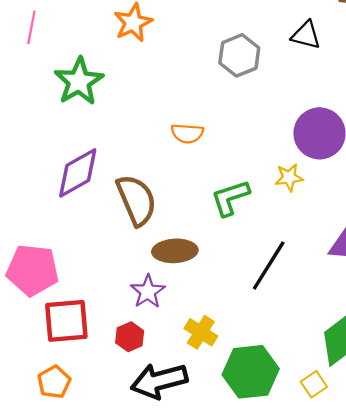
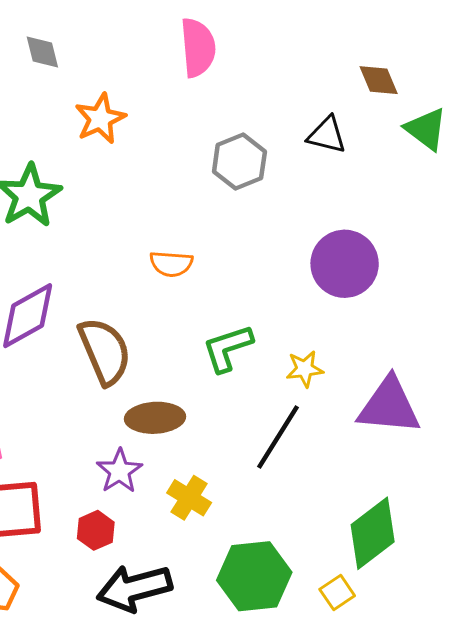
yellow star: (289, 177) -> (305, 369), moved
yellow cross: (201, 332) -> (189, 498), moved

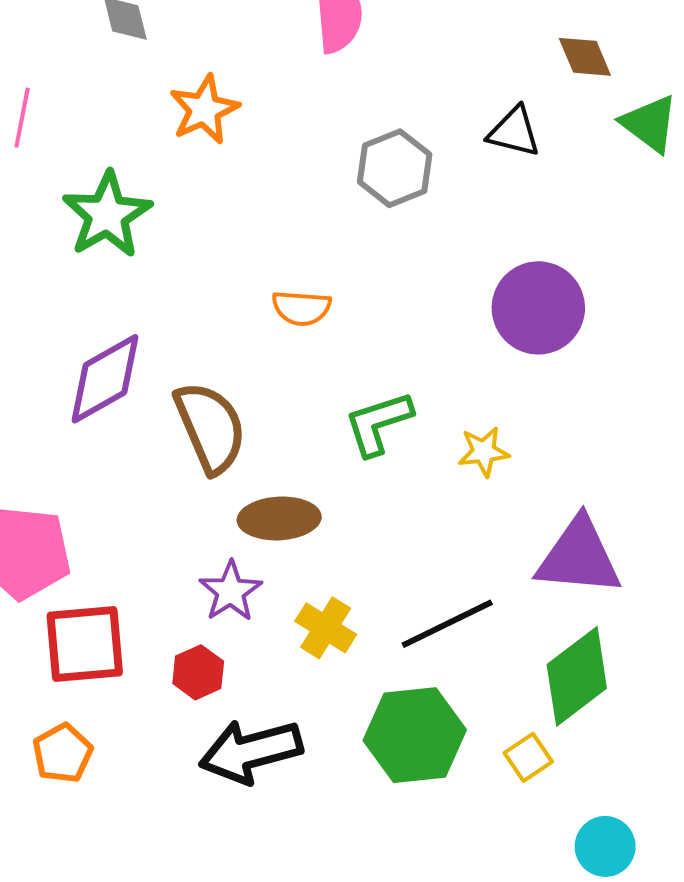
purple triangle: (389, 406) -> (579, 557), moved
black line: (278, 437) -> (447, 624), moved, turned 32

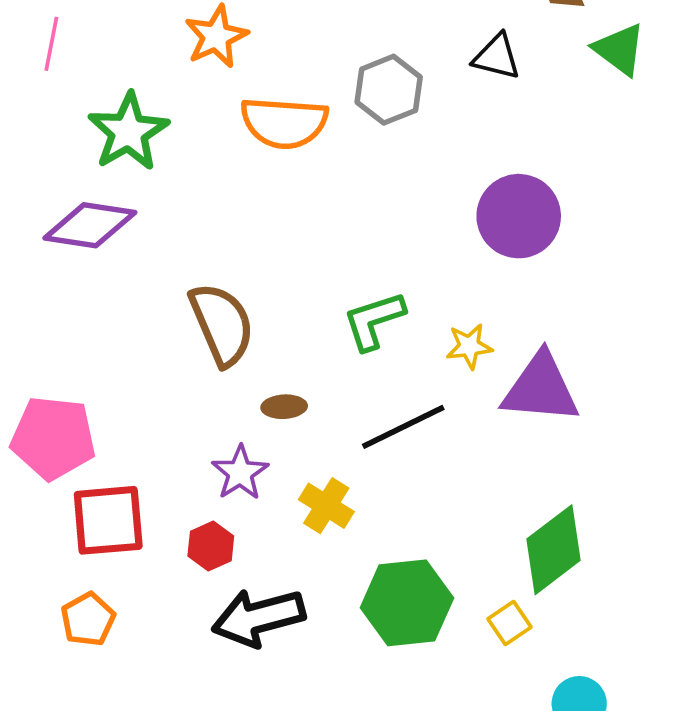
orange semicircle: (301, 308) -> (284, 123), moved, size x1.6
purple diamond: (105, 379) -> (90, 225), moved, turned 38
brown ellipse: (279, 518) -> (284, 407), size x0.6
purple triangle: (579, 557) -> (541, 388), moved
black line: (447, 624) -> (403, 427), moved

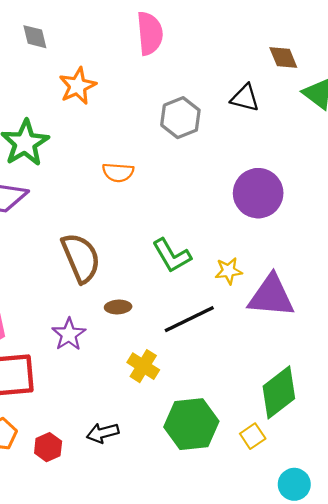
orange semicircle: (284, 123) -> (118, 172), moved, size x0.6
green L-shape: (374, 321) -> (172, 256), turned -102
purple star: (240, 473) -> (69, 334), moved
red hexagon: (211, 546) -> (48, 447), moved
black arrow: (258, 617) -> (103, 433), size x0.6

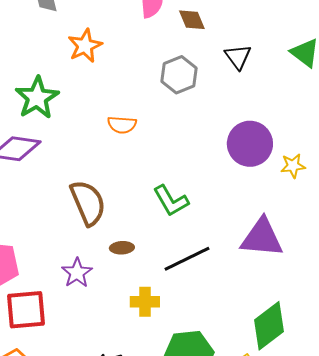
brown diamond: (283, 57) -> (192, 20), moved
black triangle: (245, 98) -> (238, 57), turned 40
yellow star: (229, 271) -> (293, 166), moved
yellow cross: (143, 366) -> (145, 302), turned -32

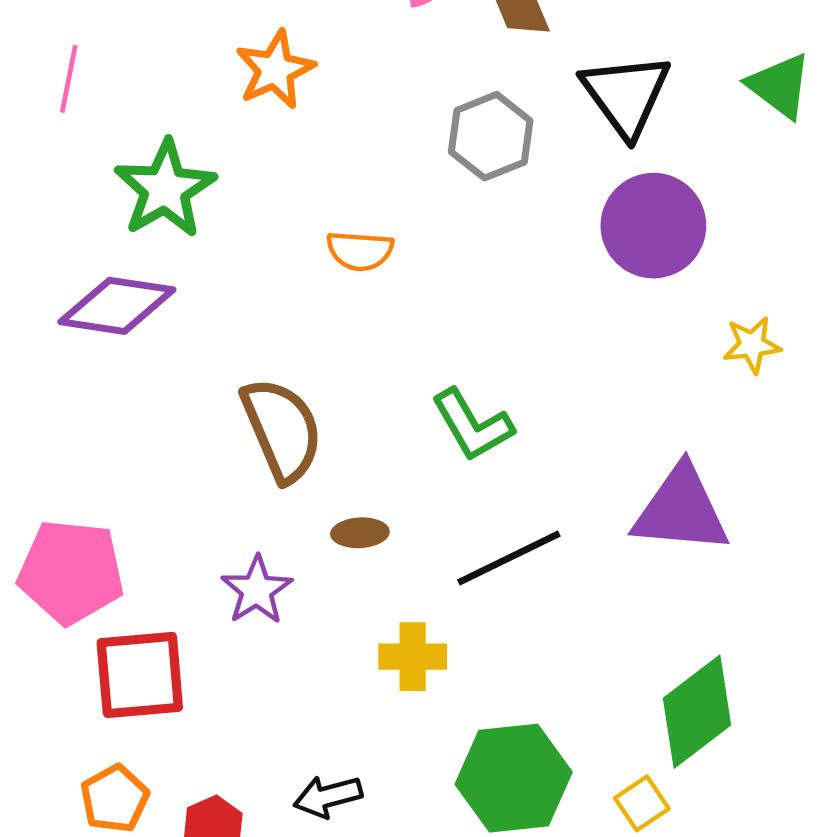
black triangle: (238, 57) -> (626, 95), size x1.5
purple circle: (250, 144) -> (653, 226), moved

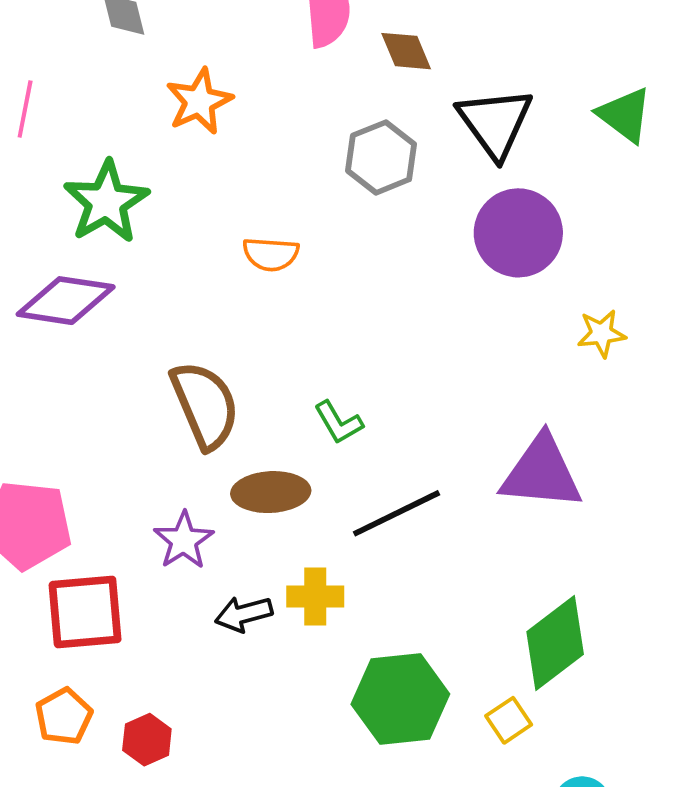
green L-shape: (472, 425) -> (338, 422), moved, size x0.7
brown ellipse: (360, 533) -> (271, 492), size x1.6
black arrow: (328, 796) -> (244, 614), moved

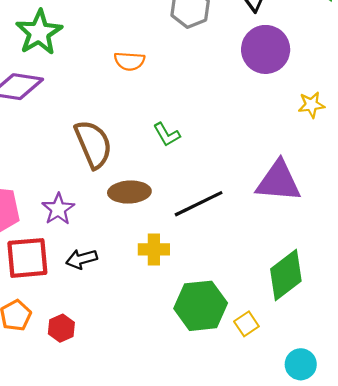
green L-shape: (338, 422) -> (167, 135), moved
purple star: (184, 540) -> (58, 209), moved
black arrow: (244, 614) -> (82, 259), moved
yellow square: (509, 720) -> (246, 324), moved

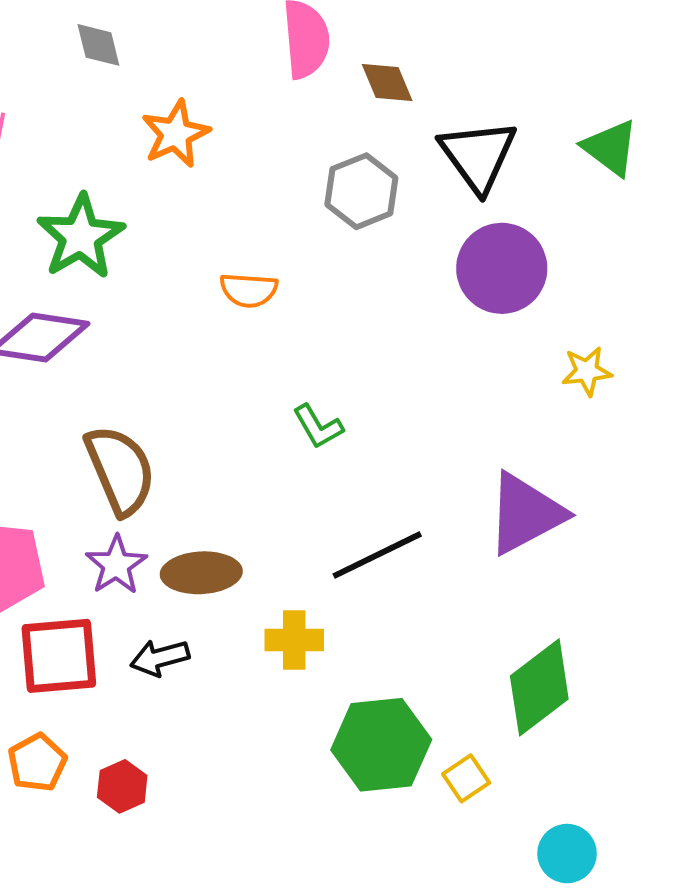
brown semicircle: (93, 144) -> (120, 470), moved
purple triangle: (278, 181) -> (525, 513), turned -33
brown ellipse: (129, 192) -> (201, 573), moved

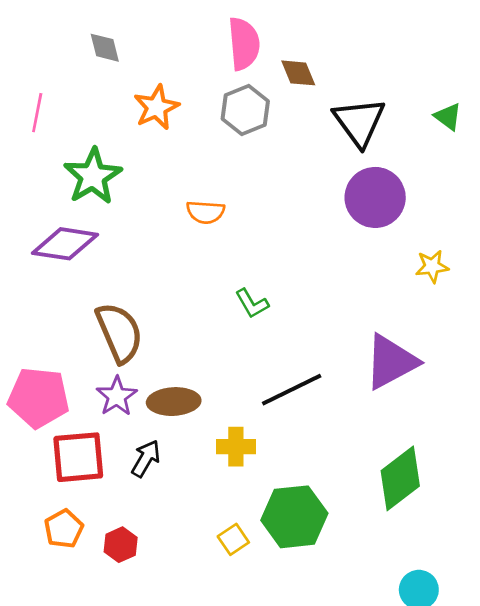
green triangle: (610, 148) -> (448, 117), size x0.7
gray hexagon: (361, 191) -> (245, 110), moved
black arrow: (160, 658) -> (146, 459), turned 135
yellow square: (466, 778) -> (233, 539), moved

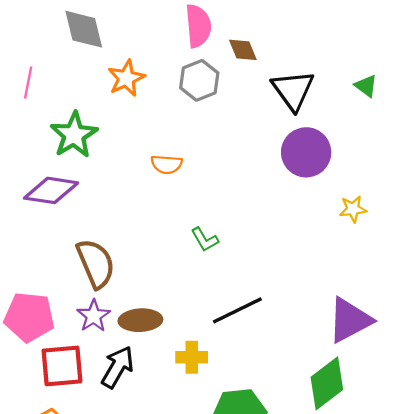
gray diamond: (105, 48) -> (84, 29), size x1.6
purple triangle: (391, 362) -> (350, 320), moved
black arrow: (146, 459) -> (118, 367), size x1.4

